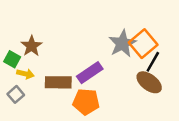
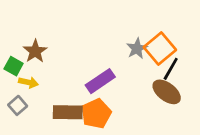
gray star: (122, 44) -> (137, 49), size x0.7
brown rectangle: (58, 82) -> (68, 112), moved
orange pentagon: (86, 102) -> (96, 114), turned -30

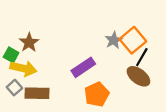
yellow arrow: (28, 82) -> (23, 68), size x1.6
brown rectangle: (68, 112) -> (37, 93), moved
orange pentagon: (96, 114) -> (97, 94), moved

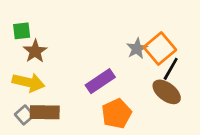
green square: (11, 55) -> (22, 31), moved, turned -35
gray square: (14, 88) -> (24, 115), moved

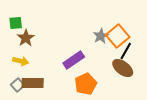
yellow arrow: (28, 82) -> (21, 61), size x0.7

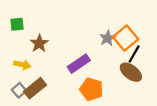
brown star: (26, 38) -> (39, 43), moved
brown rectangle: (33, 83) -> (35, 88), turned -40
orange pentagon: (86, 84) -> (91, 89), turned -30

